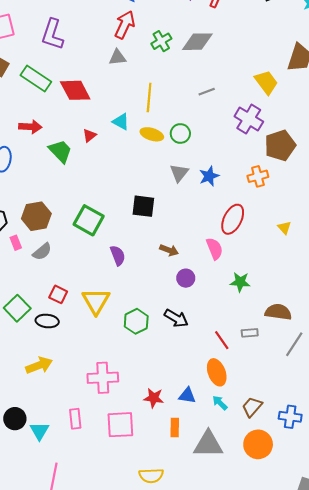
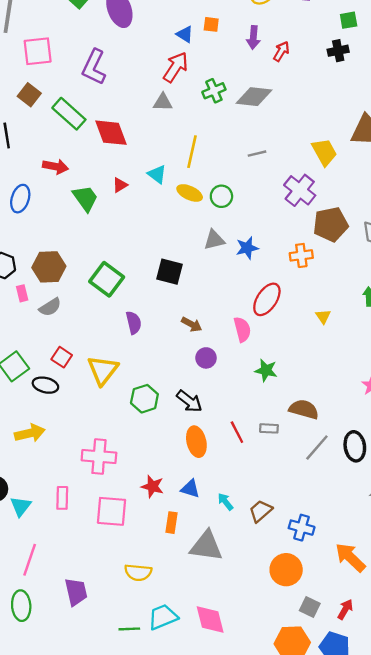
gray triangle: (179, 173) -> (214, 240), turned 30
orange ellipse: (217, 372) -> (196, 442), moved
orange circle: (258, 444) -> (286, 570), moved

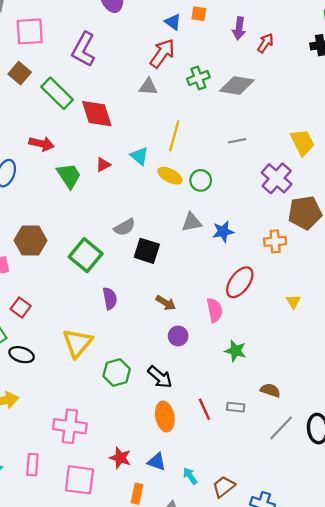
gray semicircle: (50, 307) -> (125, 227), moved
red square: (62, 357) -> (21, 307), moved
brown semicircle: (304, 409) -> (270, 390), size x0.7

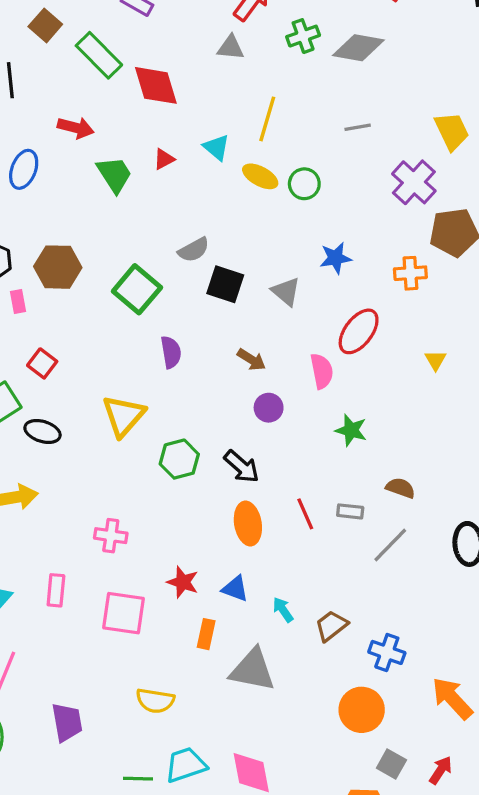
gray triangle: (192, 222) -> (286, 292), moved, turned 50
pink cross: (70, 426) -> (111, 536), size x0.7
gray line: (281, 428) -> (390, 545), moved

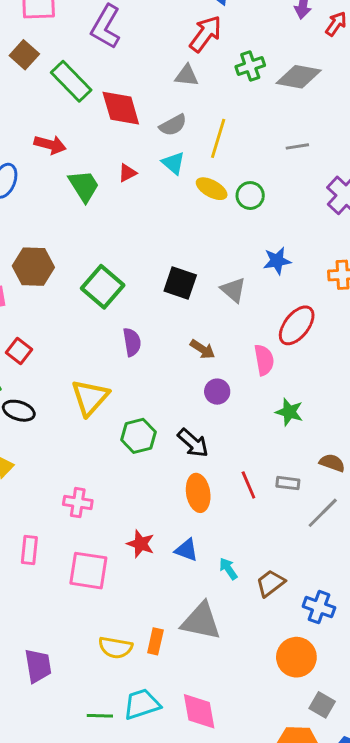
gray semicircle: (194, 250) -> (173, 125), moved
orange rectangle: (206, 634) -> (155, 641), moved

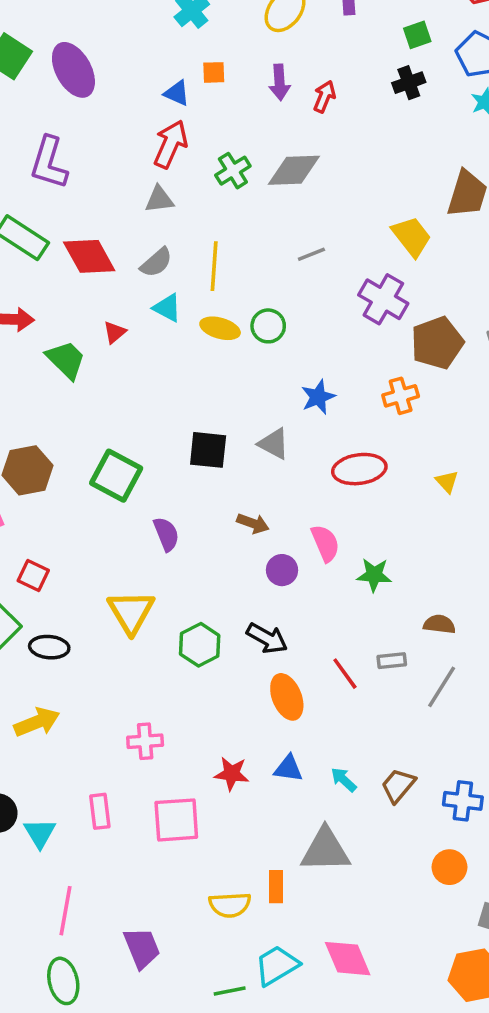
red ellipse: (297, 325) -> (359, 469), turned 57
pink semicircle: (264, 360) -> (325, 543), moved
orange circle: (296, 657) -> (449, 867), size x0.7

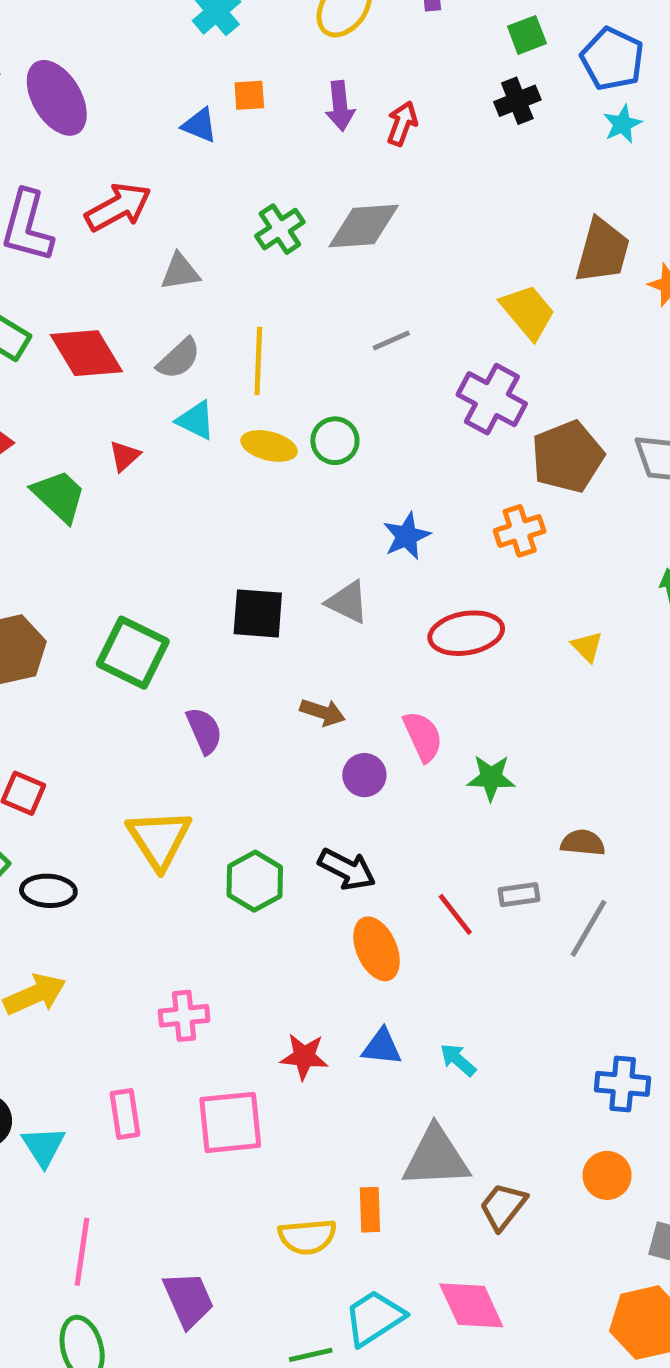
red arrow: (170, 144) -> (118, 207), moved, turned 39
brown trapezoid: (398, 785) -> (503, 1206), moved

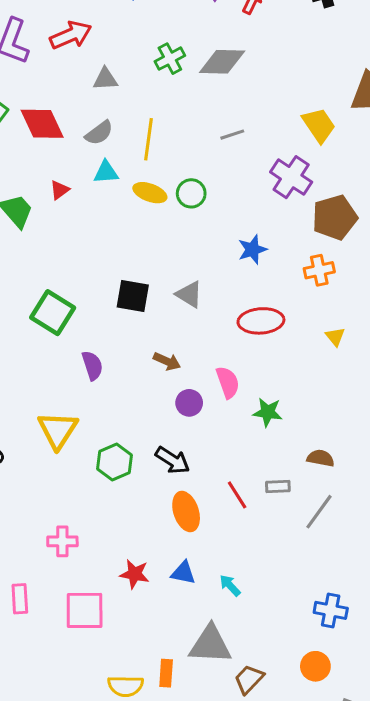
cyan triangle: (196, 420) -> (106, 172), turned -36
orange cross: (520, 531) -> (319, 270), moved
blue star: (407, 536) -> (252, 250), moved

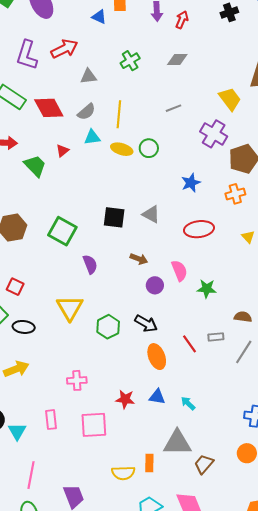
gray diamond: (222, 62) -> (177, 60), moved, size x0.7

